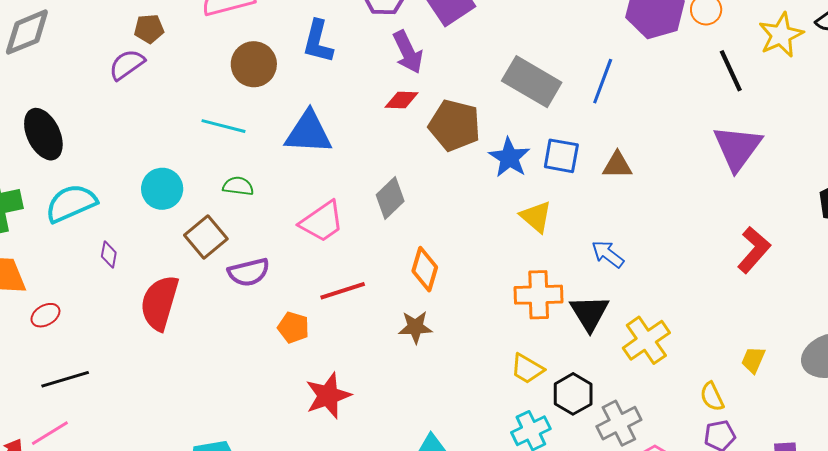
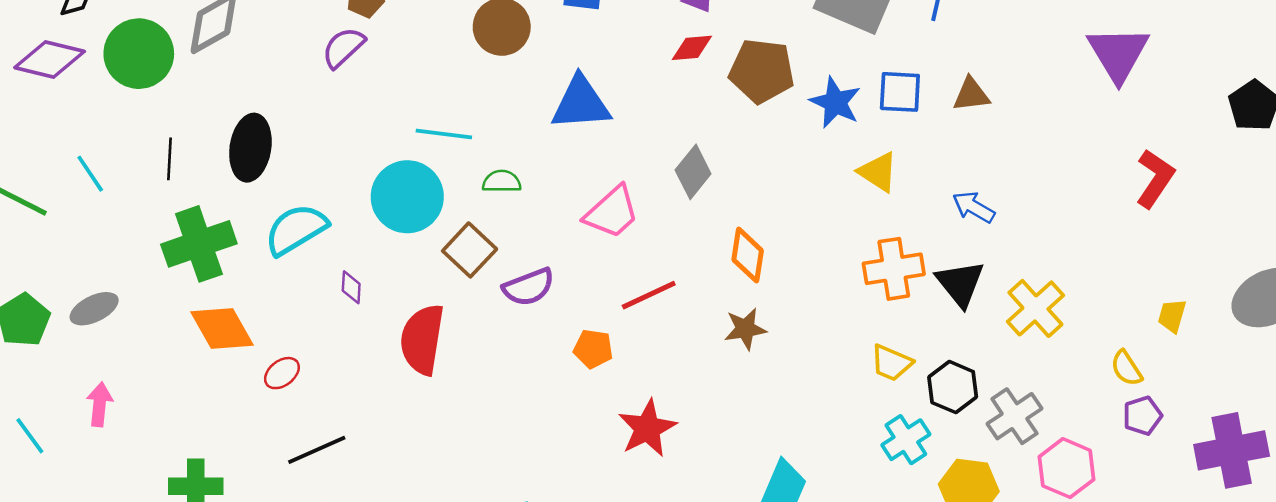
cyan line: (223, 126) -> (444, 134), moved
black ellipse: (43, 134) -> (250, 148), turned 42
cyan circle: (162, 189) -> (407, 197), size x1.4

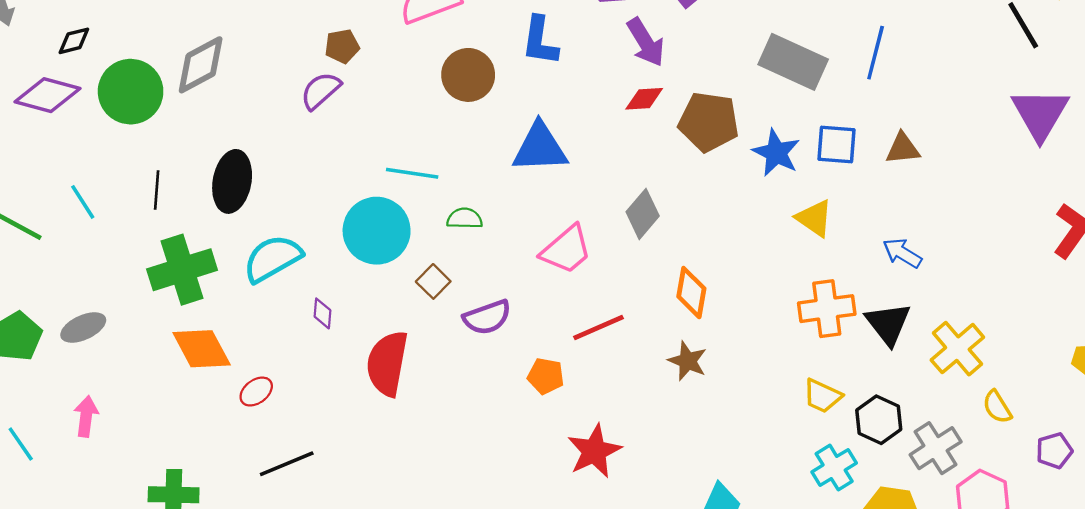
brown square: (470, 250) -> (433, 281), size x0.7
brown star: (745, 329) -> (688, 361), turned 30
yellow semicircle: (1126, 368) -> (997, 407), moved

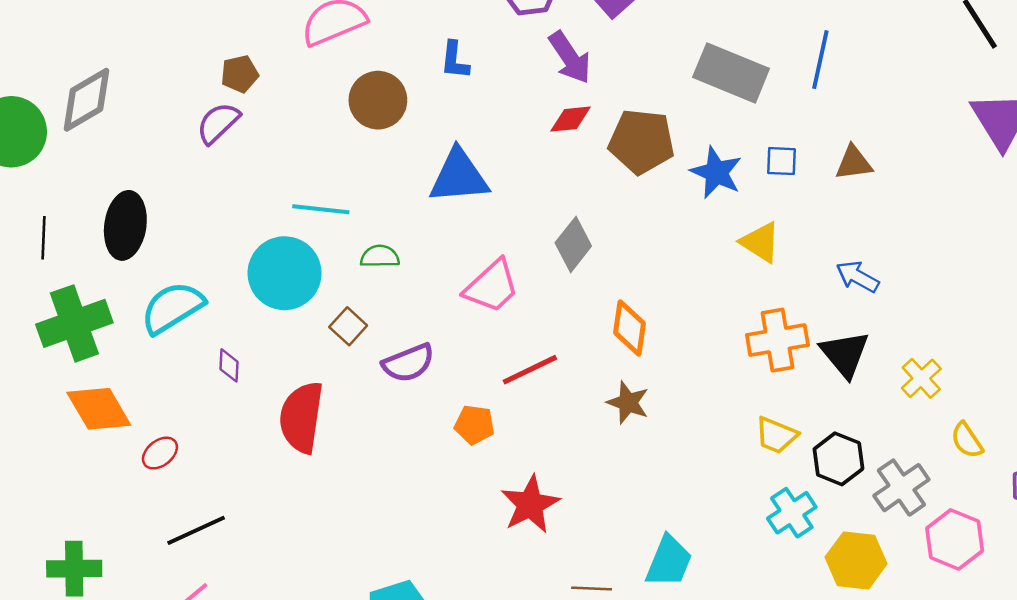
blue L-shape: (540, 41) -> (455, 60), size x0.7
blue square: (836, 144) -> (782, 161), size x0.7
yellow cross: (957, 349) -> (921, 378), size x0.7

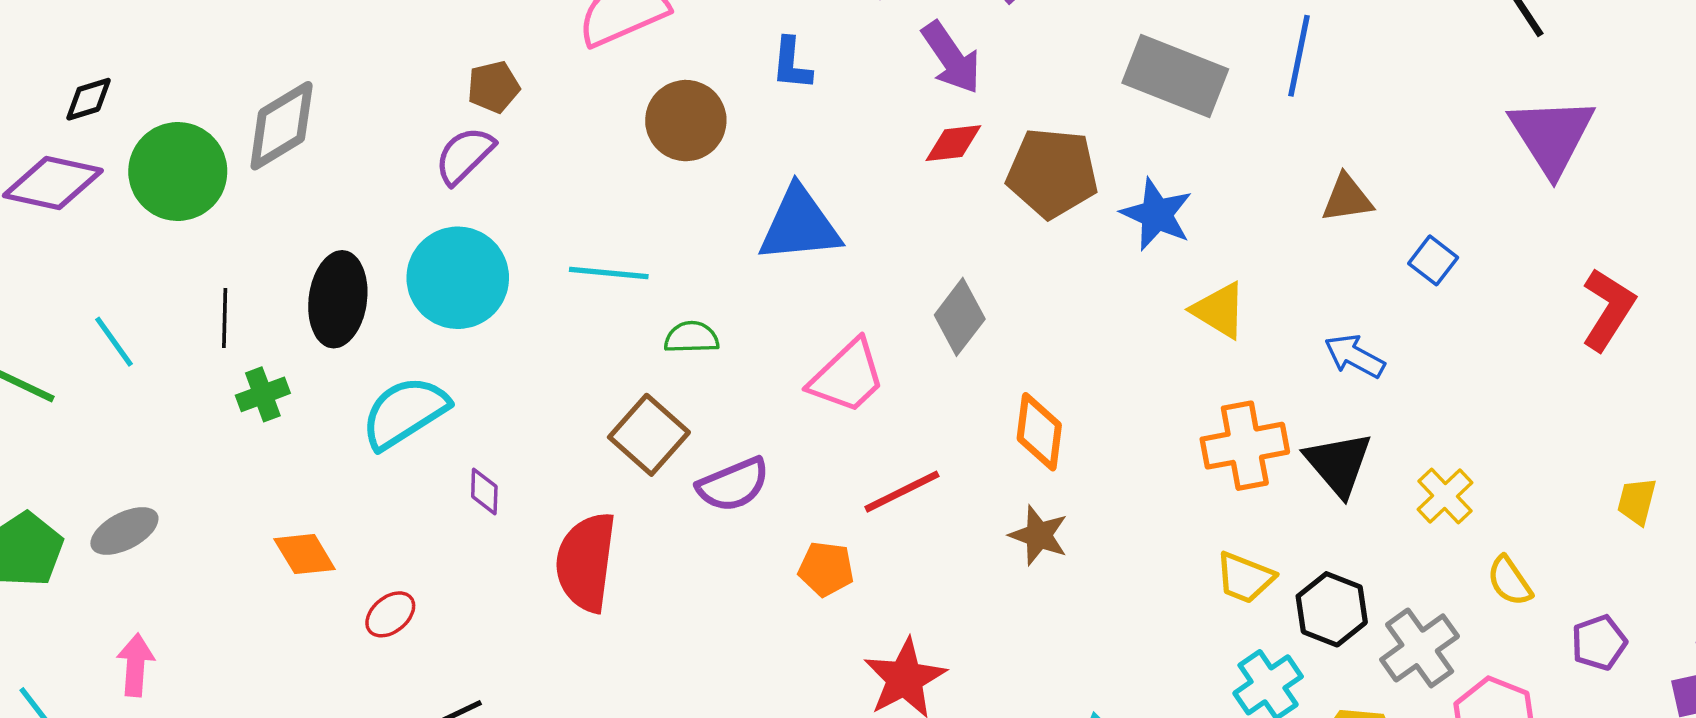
blue square: (782, 161) -> (1433, 260), moved, turned 36
cyan circle: (285, 273) -> (458, 278), moved
green cross: (74, 323) -> (263, 394), moved, size x0.5
brown square: (348, 326) -> (649, 435), size x1.5
orange diamond: (99, 409) -> (305, 554), size x0.7

